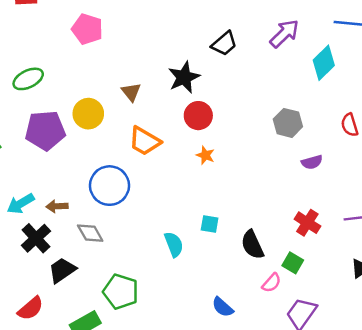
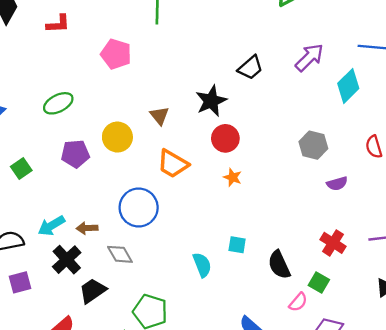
purple pentagon: (45, 130) -> (75, 154), size x0.7

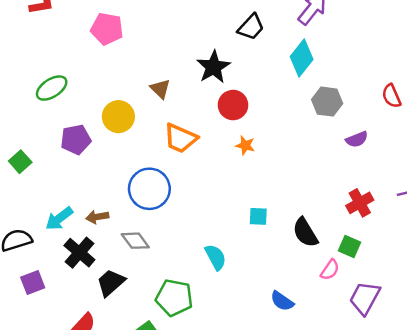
cyan diamond: (348, 86) -> (302, 58), moved
red cross: (333, 243) -> (360, 203), turned 35
cyan semicircle: (202, 265) -> (216, 257), moved

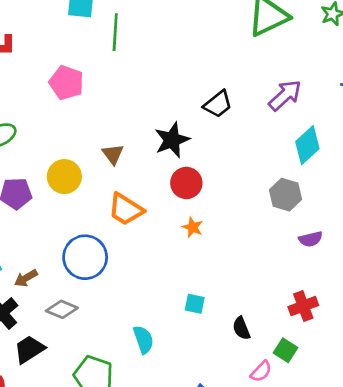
cyan diamond: (302, 58) -> (307, 145), moved
brown arrow: (97, 217) -> (26, 278), turned -30
black semicircle: (305, 233) -> (241, 328), size x0.7
gray diamond: (135, 241) -> (62, 309), turned -40

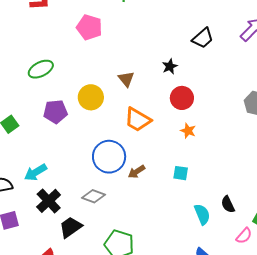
black star: (172, 140) -> (170, 66), size x0.6
brown arrow: (26, 278) -> (137, 172), moved
cyan square: (195, 304) -> (181, 173), moved
cyan semicircle: (143, 340) -> (202, 214), moved

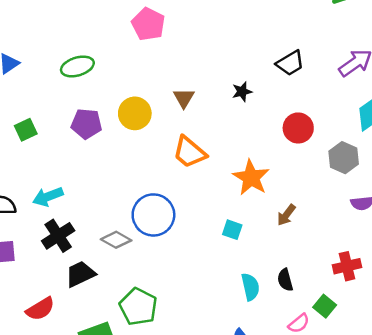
red circle: (182, 98) -> (298, 128), moved
orange star: (188, 131) -> (251, 178), size x1.8
blue circle: (109, 157) -> (153, 215), moved
brown arrow: (137, 172) -> (286, 215), moved, turned -30

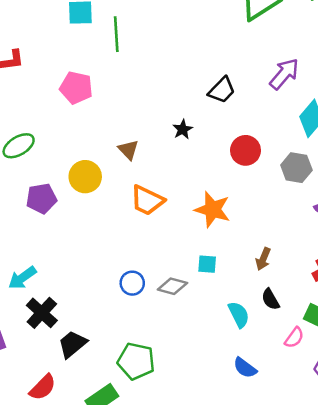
blue circle: (153, 215) -> (132, 283), moved, size x0.6
brown arrow: (286, 215) -> (263, 259), moved
gray diamond: (116, 240) -> (172, 286), moved

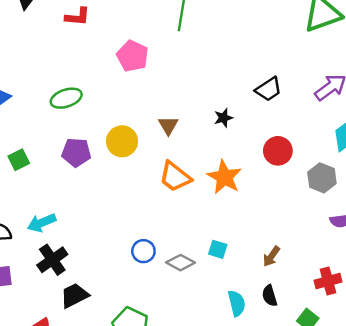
orange star: (212, 210) -> (224, 177), moved

